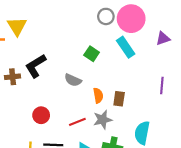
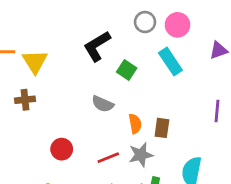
pink circle: (131, 19) -> (177, 25), size x0.7
yellow triangle: (17, 26) -> (35, 62), moved
black L-shape: (36, 66) -> (97, 46), moved

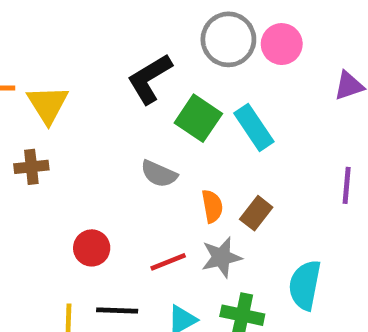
gray circle: (145, 22) -> (228, 39), size x1.5
cyan rectangle: (170, 62) -> (254, 127), moved
green square: (127, 70) -> (198, 118), size x1.4
brown rectangle: (162, 128) -> (256, 213), turned 30

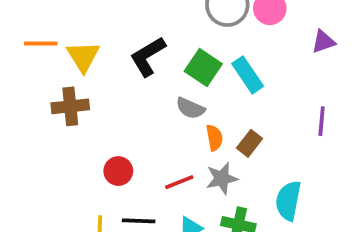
black L-shape: (150, 79) -> (148, 56), moved
brown cross: (31, 167) -> (70, 106), size x1.4
gray semicircle: (159, 174) -> (190, 108), moved

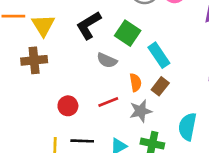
cyan rectangle: (248, 75) -> (159, 55), moved
gray semicircle: (190, 108) -> (107, 60), moved
red line: (179, 182) -> (108, 102), moved

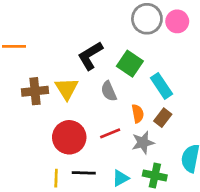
yellow triangle: (43, 25) -> (67, 89), moved
gray semicircle: (107, 60) -> (109, 91), turned 42
red circle: (68, 106) -> (69, 137), size x1.6

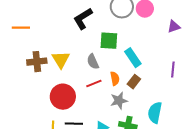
black L-shape: (90, 56) -> (83, 19), moved
green square: (130, 64) -> (109, 41), turned -30
red line: (110, 133) -> (94, 84), moved

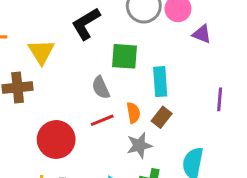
purple triangle: (174, 27) -> (202, 34), moved, turned 40
cyan rectangle: (133, 58) -> (160, 82), turned 30
yellow triangle: (61, 60) -> (41, 52), moved

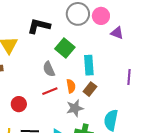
black L-shape: (86, 24) -> (39, 26), turned 45
green square: (124, 56) -> (65, 48), turned 36
red circle: (56, 139) -> (19, 104), size x0.6

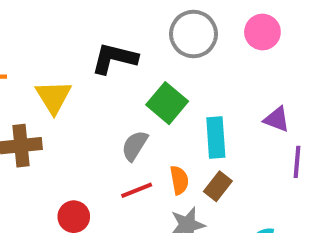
pink circle: (101, 16) -> (262, 32), moved
purple triangle: (117, 33) -> (277, 119), moved
gray semicircle: (49, 69) -> (135, 146), turned 56

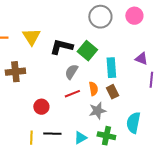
black L-shape: (114, 58) -> (61, 47), moved
yellow triangle: (53, 97) -> (31, 37), moved
brown rectangle: (218, 186) -> (112, 92), turned -64

